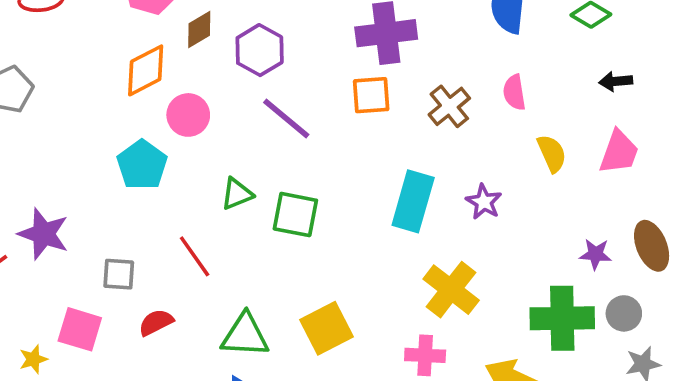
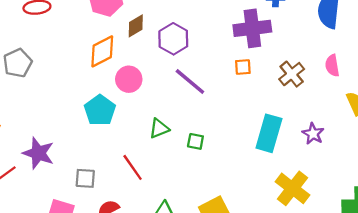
orange square: (371, 95) -> (243, 67), size x0.7
green square: (295, 215) -> (195, 141), size x0.6

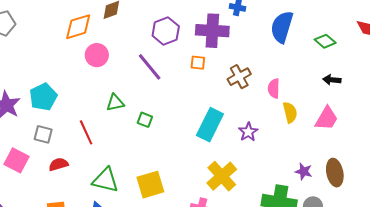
purple hexagon: (173, 39) -> (166, 31), moved
pink semicircle: (332, 65) -> (274, 88), moved
cyan pentagon: (100, 110) -> (43, 97), moved

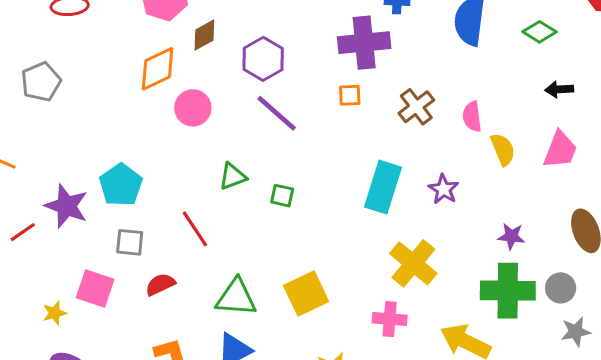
purple hexagon: (166, 31) -> (263, 59), moved
purple star: (304, 171) -> (511, 236), moved

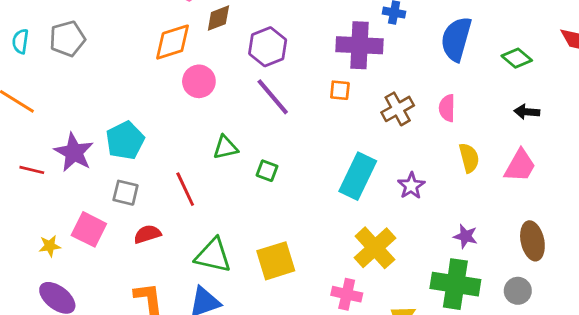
pink semicircle: (472, 117) -> (447, 108), moved
red line: (23, 232) -> (32, 170), turned 40
gray circle: (561, 288) -> (518, 291), moved

